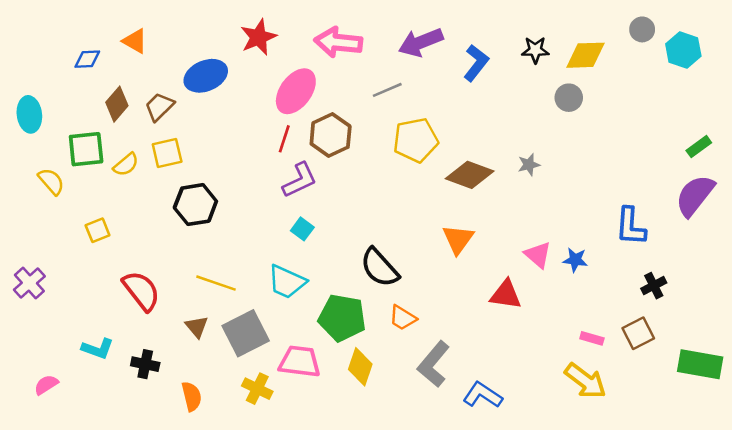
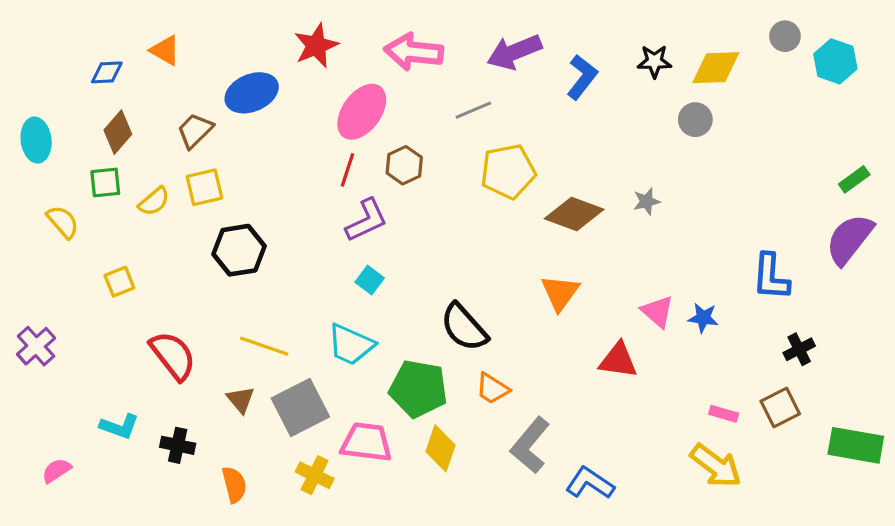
brown diamond: (117, 104) -> (118, 132), moved
brown hexagon: (331, 135) -> (404, 165), size x0.7
green square: (86, 149) -> (105, 183), size x0.7

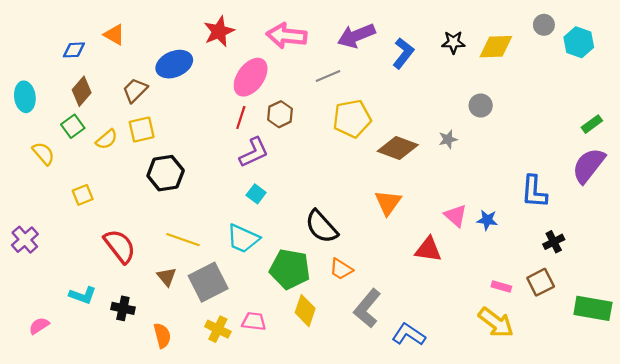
gray circle: (695, 120) -> (481, 106), moved
green square: (105, 183) -> (73, 126), turned -30
pink trapezoid: (366, 442) -> (254, 321), moved, size x0.7

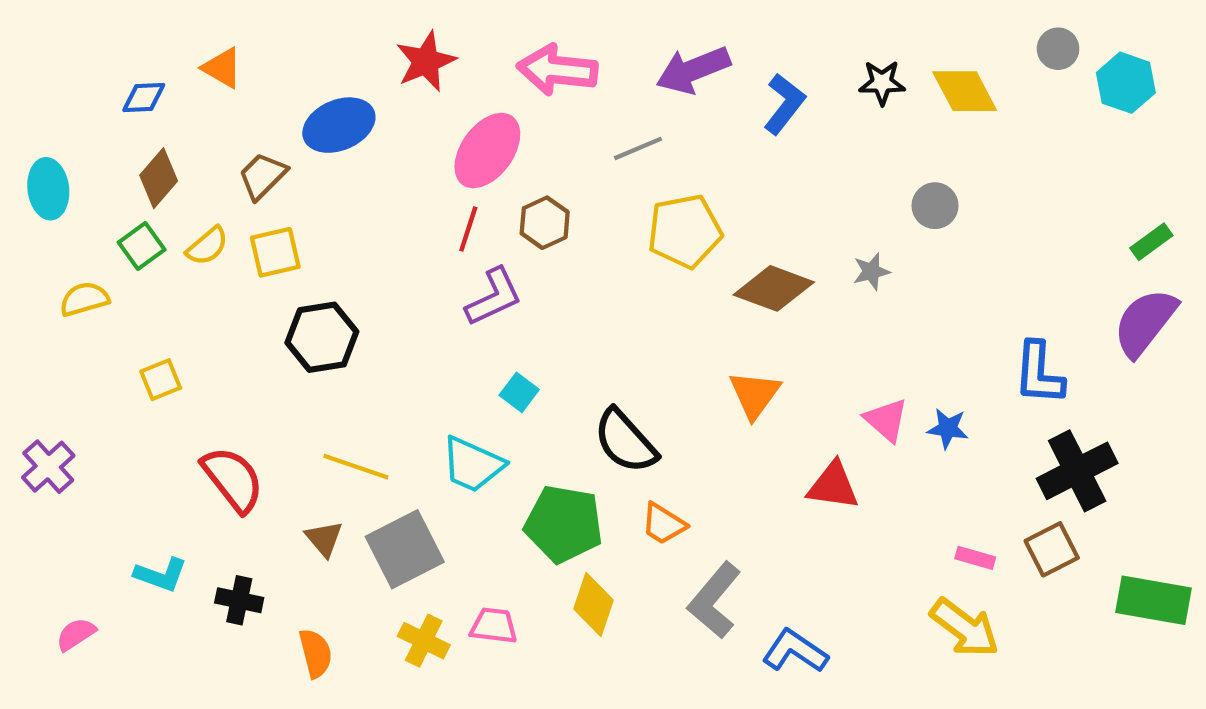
yellow diamond: (496, 47) -> (965, 91), turned 64
yellow semicircle: (107, 139) -> (207, 246), moved
yellow semicircle: (43, 153) -> (84, 299), turned -65
cyan square: (256, 194) -> (519, 392), moved
black cross: (554, 242) -> (1077, 471), size x1.8

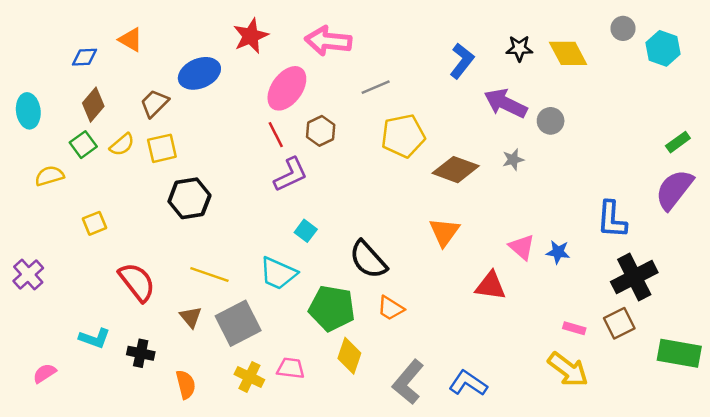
purple arrow: (693, 70) -> (506, 103), moved, turned 48
red line: (468, 229) -> (276, 135), turned -45
gray L-shape: (714, 600) -> (408, 382), moved

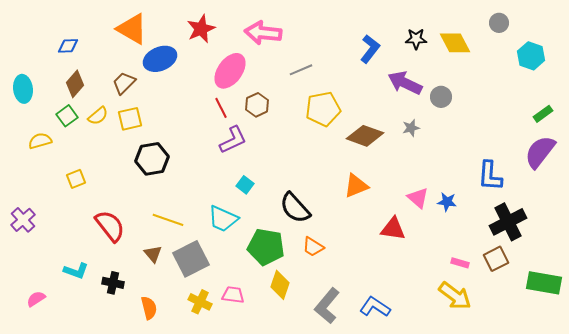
orange triangle: (131, 40) -> (132, 29), moved, size x1.6
cyan hexagon: (663, 48) -> (531, 56), moved
orange triangle: (444, 232) -> (356, 186), turned 32

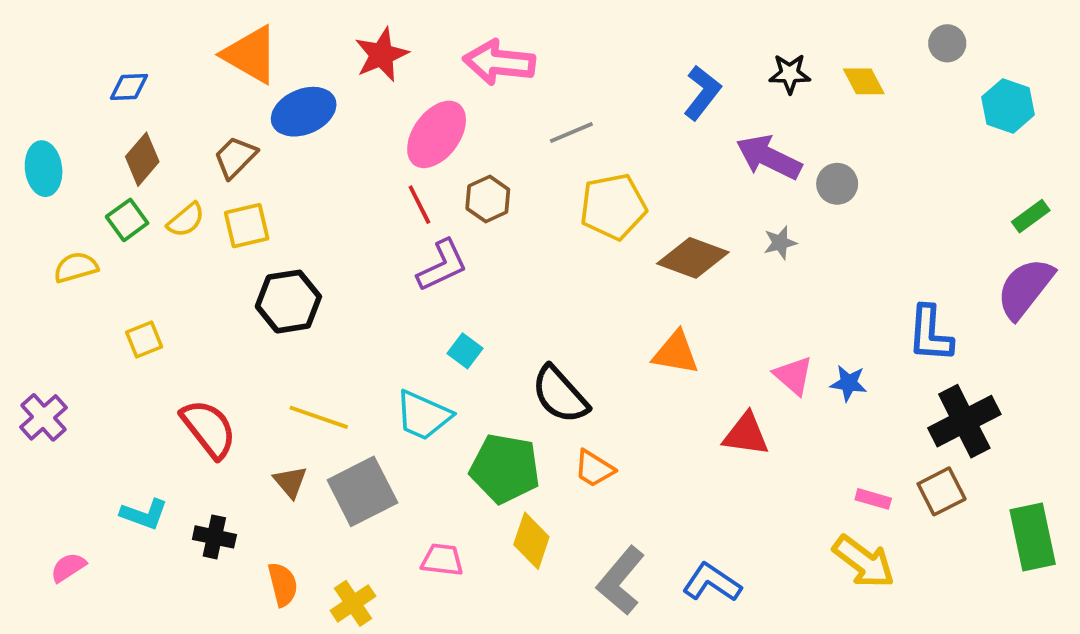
yellow diamond: (455, 43) -> (864, 81), size x0.7
orange triangle: (356, 186) -> (676, 353), turned 32
green rectangle: (544, 283) -> (1033, 537), turned 68
yellow cross: (200, 302) -> (353, 603), moved, turned 30

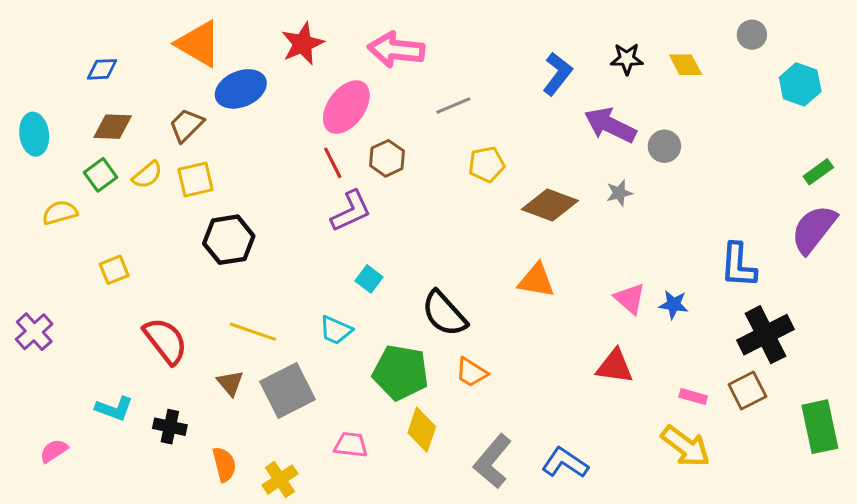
brown diamond: (142, 159) -> (113, 127), turned 51
yellow pentagon: (613, 207) -> (487, 164), size x0.7
cyan trapezoid: (423, 415) -> (336, 330), size x0.7
red triangle: (746, 434) -> (615, 366), moved

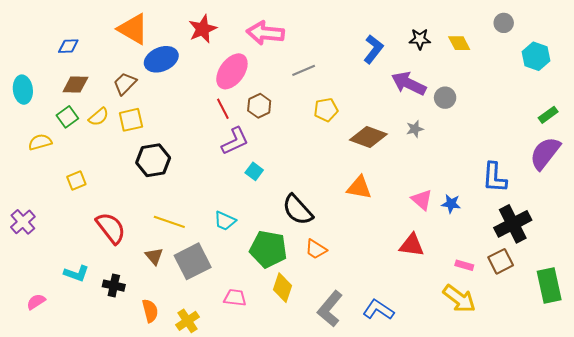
cyan square: (369, 279) -> (254, 171), moved

